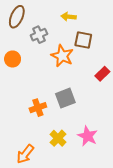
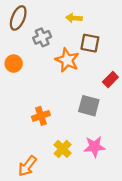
gray square: (65, 98) -> (89, 106), moved, turned 36
pink star: (88, 136) -> (94, 147), turned -30

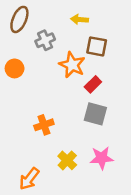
red rectangle: (110, 79) -> (93, 84), moved

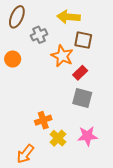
yellow arrow: (79, 19) -> (69, 17), size x1.5
orange cross: (44, 125) -> (43, 120), moved

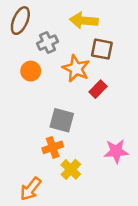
orange circle: (13, 59) -> (31, 71), moved
gray square: (82, 98) -> (62, 120), moved
pink star: (87, 136) -> (116, 151), moved

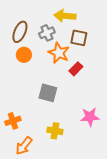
brown ellipse: (20, 21) -> (20, 32), moved
gray cross: (48, 43) -> (47, 33), moved
orange cross: (53, 147) -> (13, 121), moved
yellow cross: (71, 169) -> (55, 131), turned -35

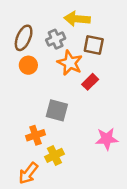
orange cross: (13, 121) -> (35, 135), moved
yellow cross: (55, 131) -> (54, 155), moved, turned -35

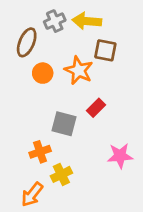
gray cross: (56, 39) -> (55, 21), moved
orange circle: (28, 65) -> (43, 73), moved
red rectangle: (90, 82) -> (96, 108), moved

